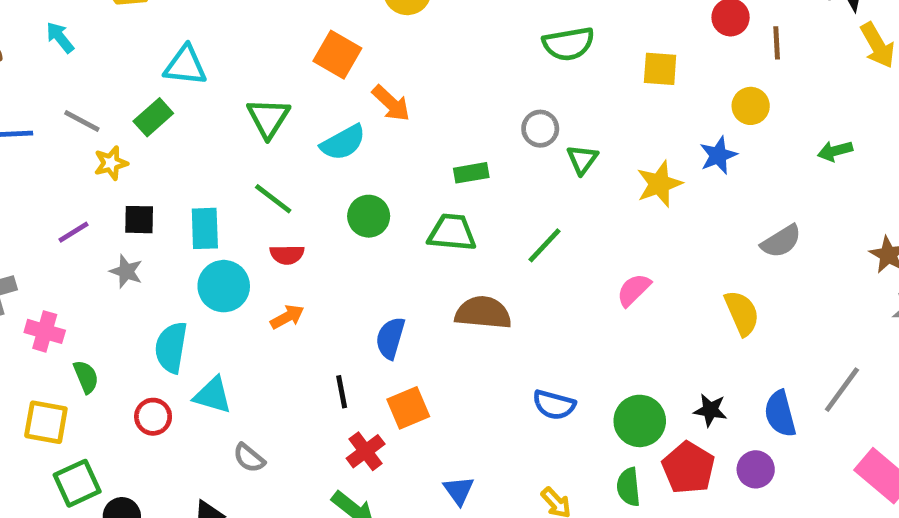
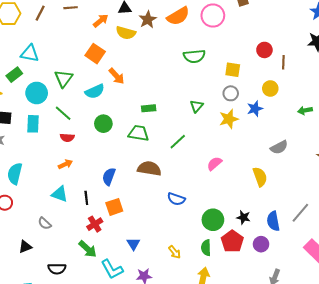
gray circle: (540, 129) -> (231, 93), moved
cyan circle: (224, 286) -> (37, 93), moved
cyan triangle: (213, 395) -> (60, 194), moved
blue semicircle: (554, 405) -> (176, 199), moved

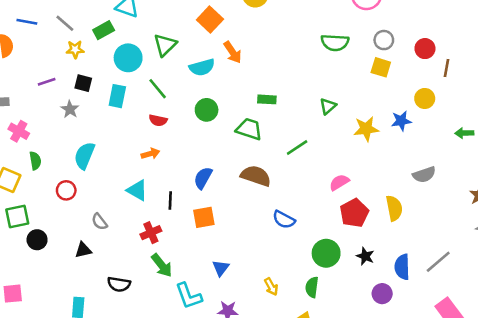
gray circle: (231, 93) -> (384, 40), moved
gray semicircle: (45, 223) -> (100, 222), moved
red cross: (95, 224) -> (151, 233), moved
red pentagon: (232, 241) -> (354, 213), moved

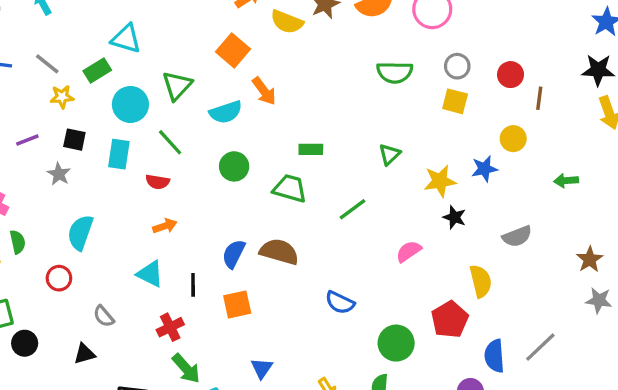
red semicircle: (158, 120) -> (157, 182), moved
brown semicircle: (256, 176) -> (279, 252), moved
red pentagon: (354, 213) -> (450, 320), moved
black star: (365, 256) -> (454, 217), moved

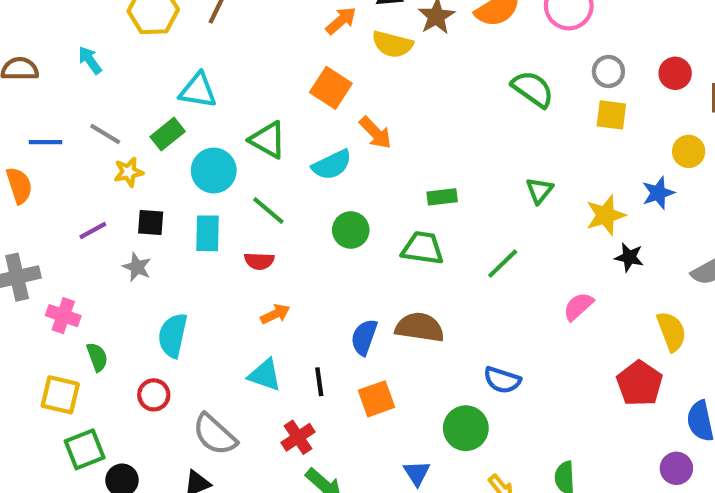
green semicircle: (395, 72) -> (533, 89), turned -138
green triangle: (177, 86) -> (268, 140), turned -36
gray semicircle: (104, 316) -> (215, 435), size x1.6
green circle: (396, 343) -> (466, 428), moved

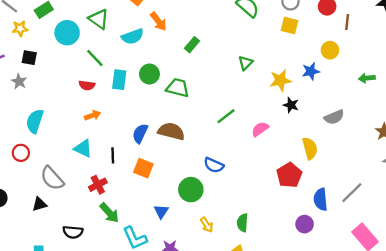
green rectangle: (442, 197) -> (192, 45), moved, turned -49
green circle: (351, 230) -> (149, 74), moved
cyan rectangle: (207, 233) -> (119, 80), moved
green line: (503, 264) -> (226, 116), moved
orange square: (377, 399) -> (143, 168), turned 36

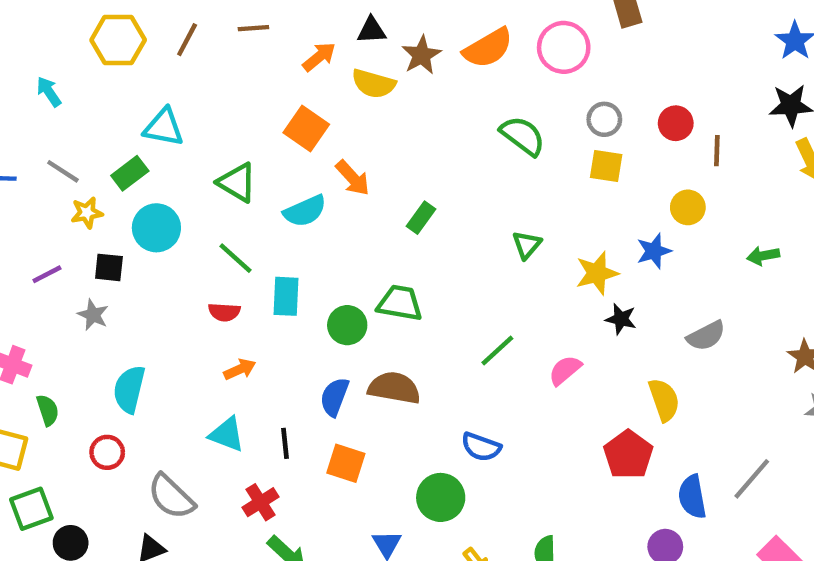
cyan circle: (67, 33) -> (156, 228), moved
green circle: (149, 74) -> (347, 325), moved

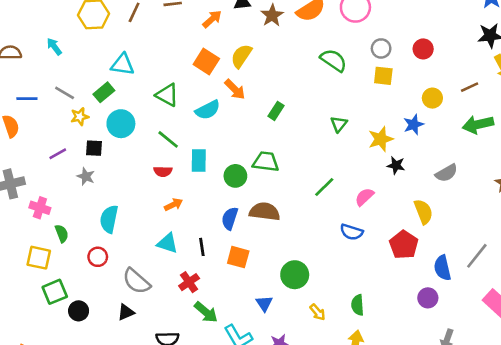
yellow semicircle: (374, 84) -> (241, 56), moved, turned 110
brown line: (717, 151) -> (470, 87), moved, turned 66
green arrow: (763, 256) -> (478, 124), size x1.6
blue semicircle: (481, 447) -> (352, 232), moved

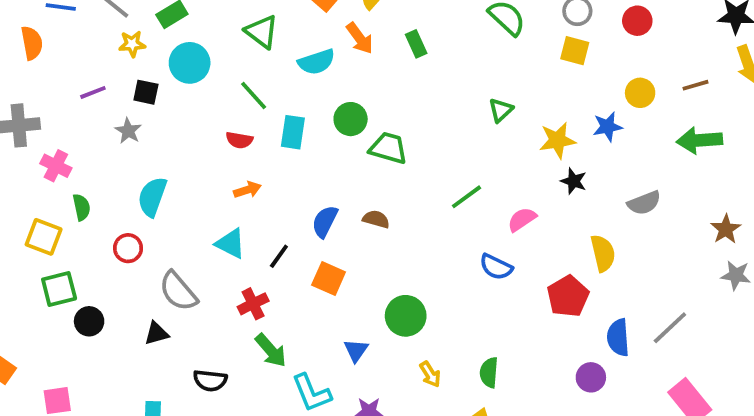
green rectangle: (276, 111) -> (416, 44), moved, turned -66
green circle: (235, 176) -> (351, 119), moved
brown semicircle: (265, 212) -> (376, 219), size x0.6
black line: (202, 247) -> (279, 256), turned 36

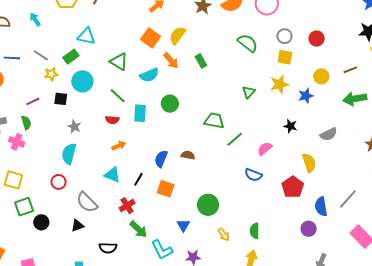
gray star: (128, 131) -> (74, 127), moved
yellow star: (557, 140) -> (280, 84), moved
green trapezoid: (388, 148) -> (214, 121), moved
green semicircle: (82, 207) -> (26, 123), moved

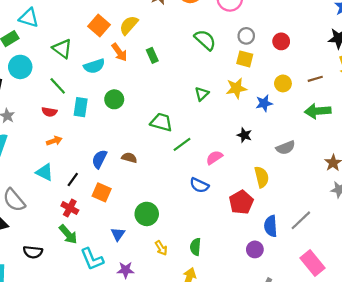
red cross: (127, 206) -> (70, 208), moved, turned -35

